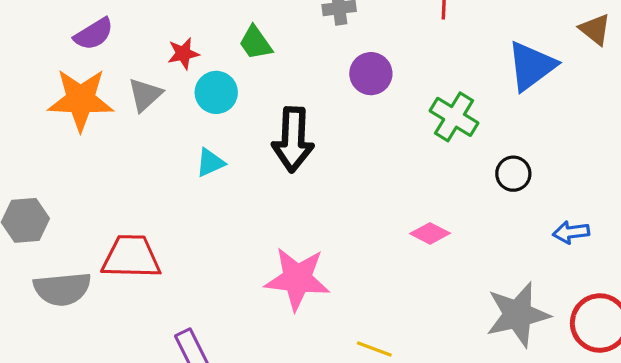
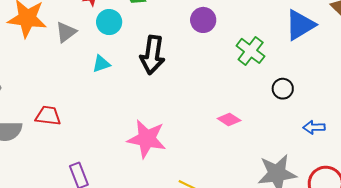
gray triangle: (145, 95) -> (66, 32), moved
red trapezoid: (131, 257) -> (48, 116), size x0.7

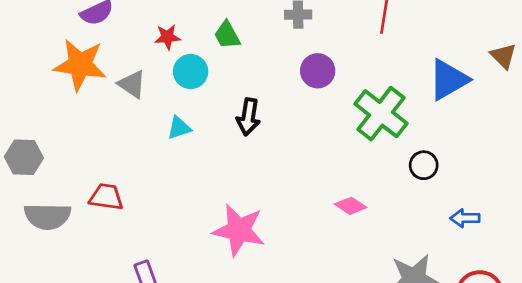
gray triangle: (66, 32) -> (132, 84), turned -50
green cross: (251, 51) -> (381, 114), size x1.4
black arrow: (152, 55) -> (248, 117), size x0.7

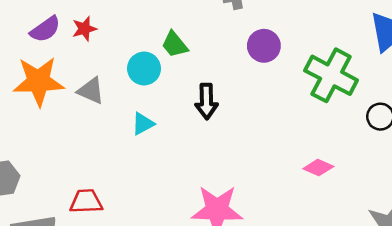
green trapezoid: (227, 35) -> (175, 44), moved
red star: (168, 37) -> (84, 29), moved

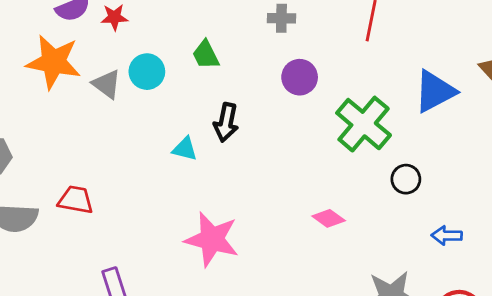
cyan circle: (144, 69) -> (147, 72), moved
cyan triangle: (143, 124) -> (185, 149), moved, turned 30

